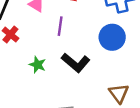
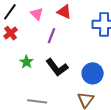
blue circle: (112, 37) -> (93, 73), moved

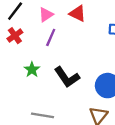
pink triangle: (37, 14) -> (46, 15), turned 40
purple line: (51, 36) -> (51, 37), moved

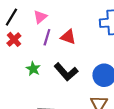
red triangle: (78, 14) -> (68, 37), moved

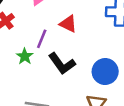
purple line: (47, 37) -> (42, 39), moved

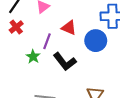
blue circle: (105, 72) -> (96, 41), moved

